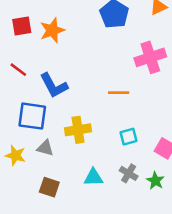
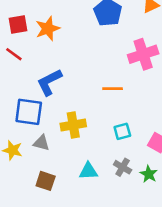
red line: (18, 70) -> (14, 54), moved
blue L-shape: (54, 86) -> (49, 82), turned 92

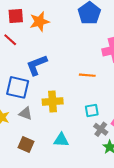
gray cross: (123, 167) -> (101, 129), moved

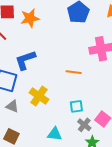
yellow cross: (53, 102) -> (39, 96), turned 36
cyan triangle: (61, 140) -> (55, 134), moved

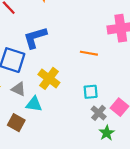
cyan triangle: (55, 134) -> (34, 104), moved

